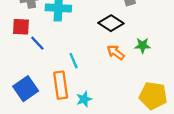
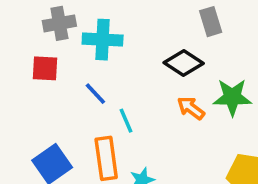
blue line: (37, 43) -> (95, 94), moved
green star: (143, 45) -> (232, 97), size x1.5

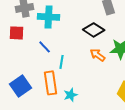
cyan line: (126, 121) -> (62, 62), turned 32

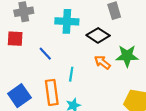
cyan cross: (49, 17) -> (67, 21), moved
cyan line: (62, 62) -> (71, 74), moved

